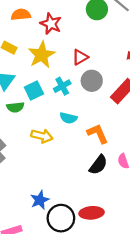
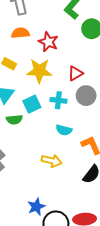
yellow star: (42, 55) -> (39, 71), turned 30
cyan cross: (62, 86) -> (58, 100), turned 35
yellow arrow: (42, 136) -> (52, 161), moved

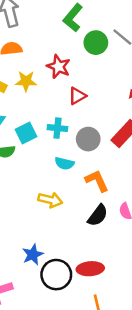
red star: (48, 42) -> (59, 67), moved
yellow star: (39, 71) -> (26, 81), moved, size x0.7
gray circle: (86, 96) -> (88, 139), moved

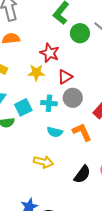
yellow star: (26, 81) -> (36, 73), moved
gray circle: (88, 139) -> (73, 98), moved
orange L-shape: (97, 181) -> (82, 132), moved

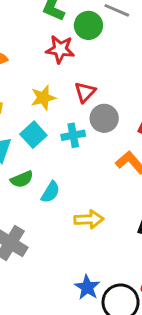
red star: (50, 53) -> (60, 49), moved
cyan square: (23, 107) -> (33, 135), moved
cyan semicircle: (55, 132) -> (50, 192), moved, turned -56

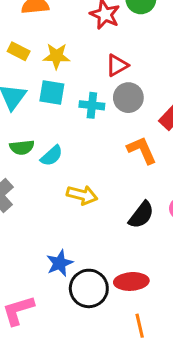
yellow star: (43, 98) -> (56, 56), moved
cyan square: (33, 135) -> (52, 93), turned 35
green semicircle: (22, 179) -> (22, 147), moved

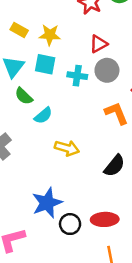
green semicircle: (22, 147) -> (24, 96), moved, turned 48
blue star: (60, 263) -> (47, 203), size x1.4
black circle: (89, 288) -> (70, 224), size x0.7

